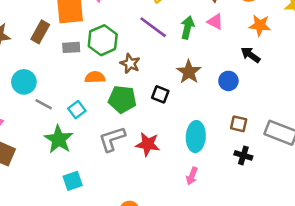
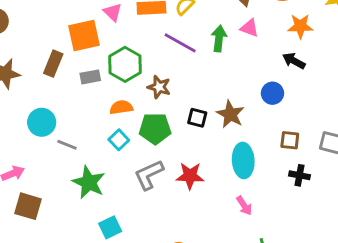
brown star: (189, 72) -> (230, 114), moved
cyan square: (77, 110) -> (119, 140), moved
pink arrow: (192, 176) -> (244, 206), turned -48

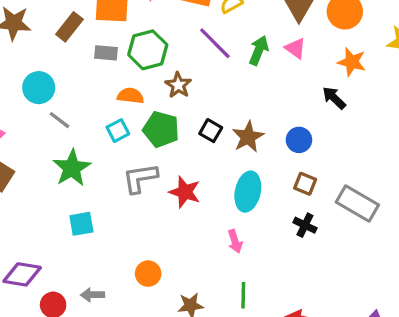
blue circle: (272, 93) -> (299, 140), moved

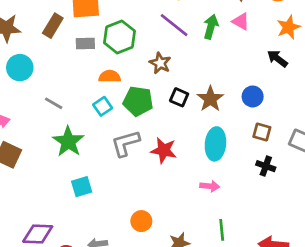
orange star: (352, 62) -> (289, 27), turned -30
brown star: (178, 85) -> (160, 63), moved
cyan circle: (39, 88) -> (20, 68), moved
pink arrow: (235, 241) -> (210, 186), turned -60

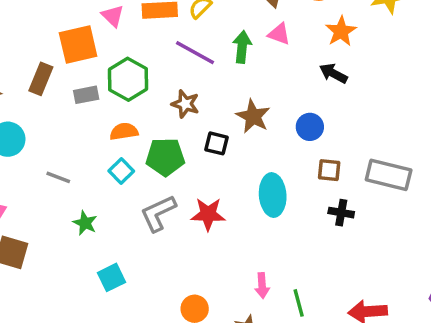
brown star: (210, 99) -> (253, 116), moved
green star: (68, 142) -> (85, 223), size x0.6
pink arrow: (210, 186) -> (262, 286), moved, turned 90

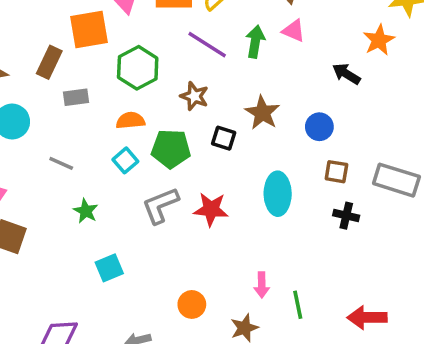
orange star: (341, 31) -> (379, 40), moved
gray rectangle: (86, 95) -> (76, 97), moved

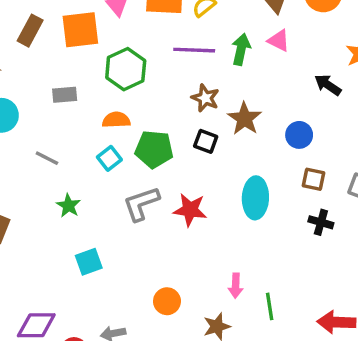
purple line: (207, 45) -> (194, 50), turned -33
brown rectangle: (49, 62) -> (30, 31), moved
brown star: (194, 96) -> (205, 98), moved

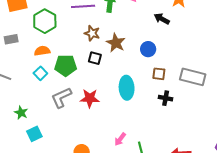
green star: (68, 206) -> (21, 113), moved
pink arrow: (236, 286) -> (120, 139), turned 40

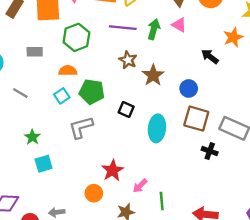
black square: (95, 58) -> (126, 110), moved
brown square: (159, 74) -> (196, 119), size x1.6
red star: (90, 98) -> (113, 170), moved, turned 30
black cross: (166, 98) -> (210, 151), moved

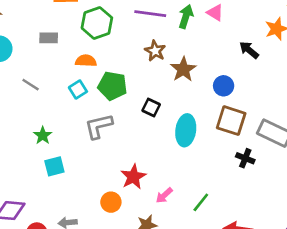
green line: (162, 201) -> (201, 202), moved, turned 42

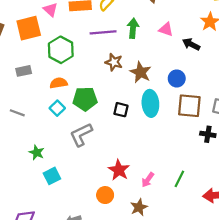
pink triangle: (215, 13) -> (166, 29), moved
cyan ellipse: (186, 130) -> (150, 103), moved

